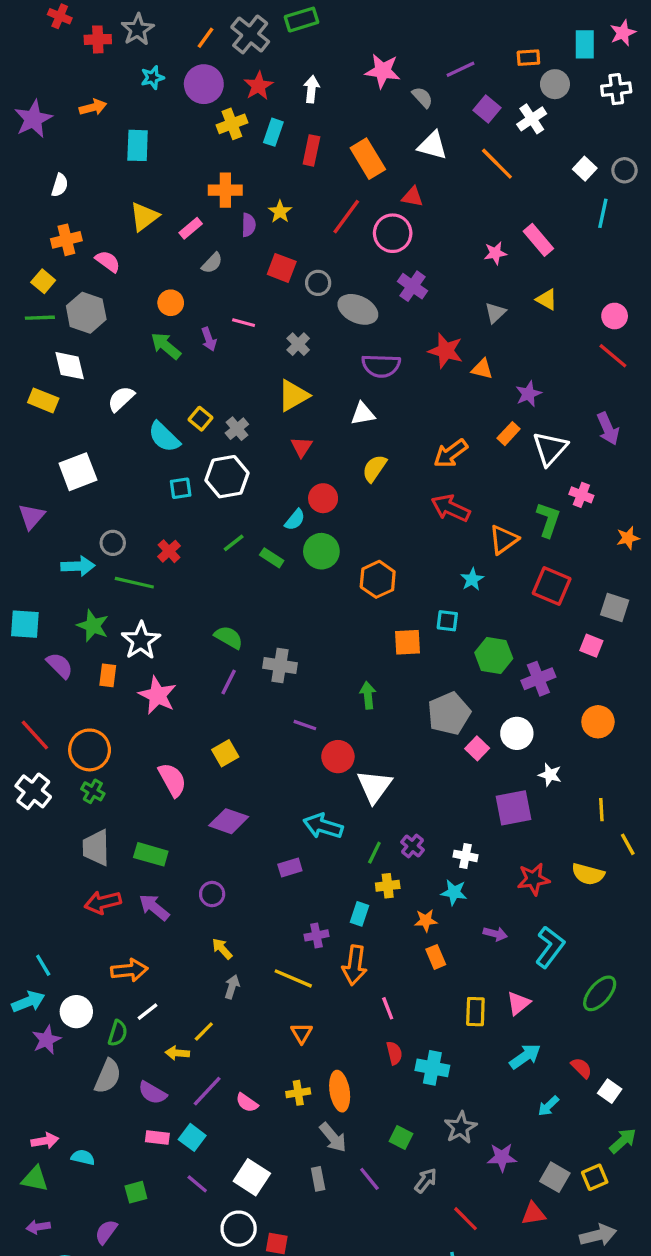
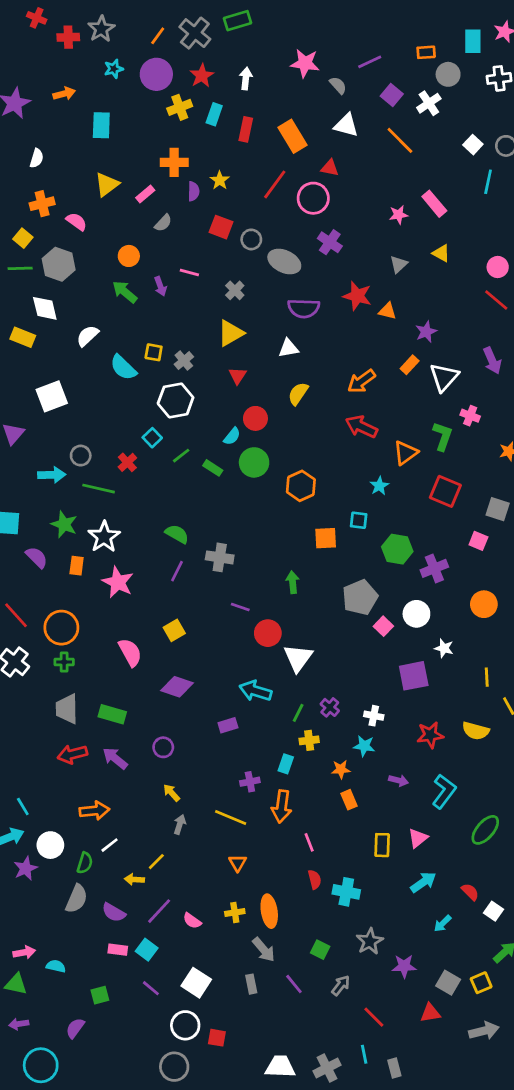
yellow square: (201, 419) -> (154, 352), turned -30
cyan square: (181, 488) -> (152, 438), moved, turned -36
green cross: (93, 791) -> (64, 662), turned -30

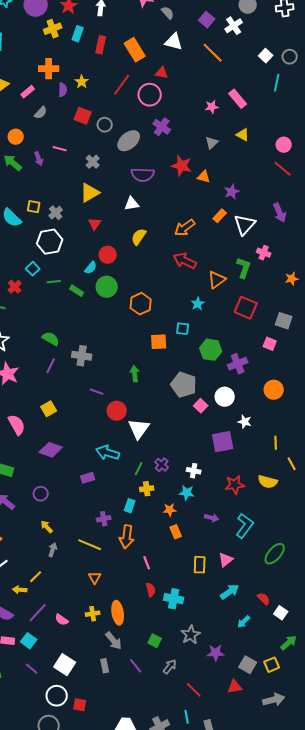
gray ellipse: (284, 261) -> (129, 141), turned -65
green line: (181, 456) -> (54, 282), turned 32
gray pentagon: (360, 597) -> (184, 385), turned -30

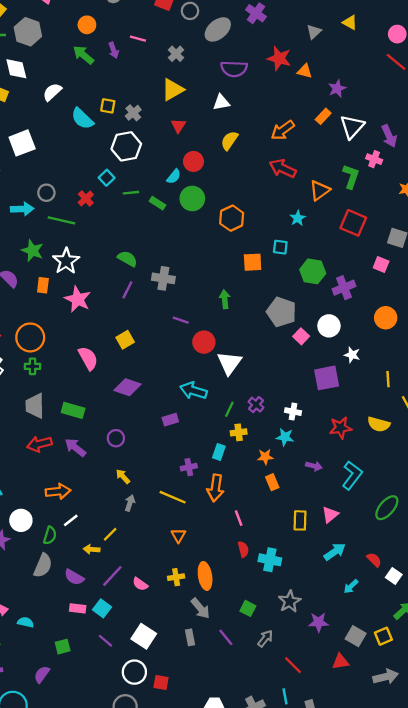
purple arrow: (280, 213) -> (389, 136), moved

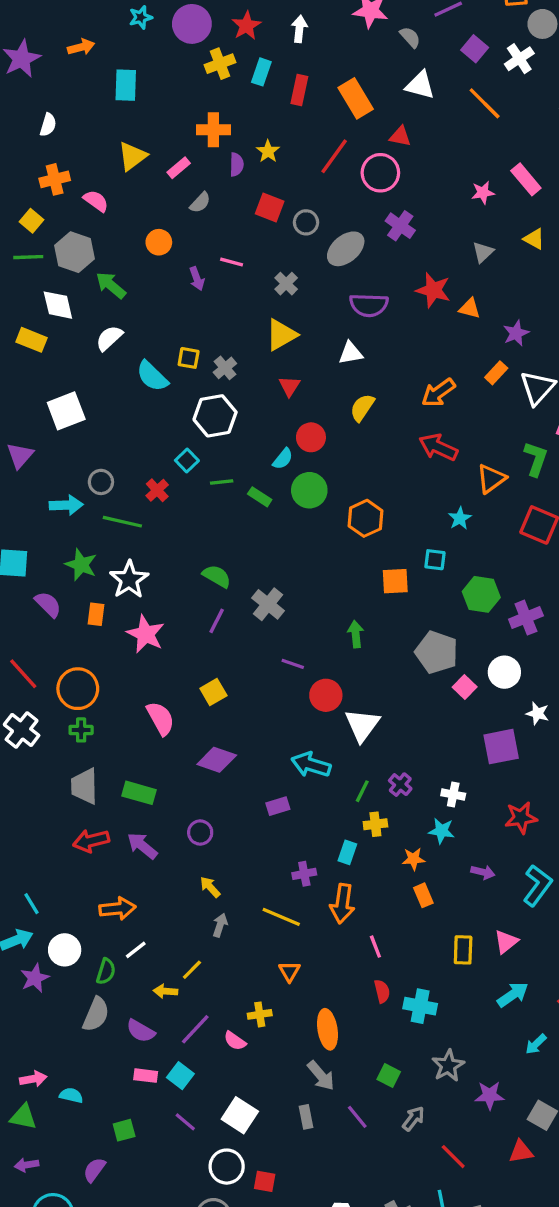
green arrow: (83, 55) -> (111, 285), moved
gray cross: (163, 278) -> (268, 604), turned 30
yellow cross: (176, 577) -> (260, 1014), moved

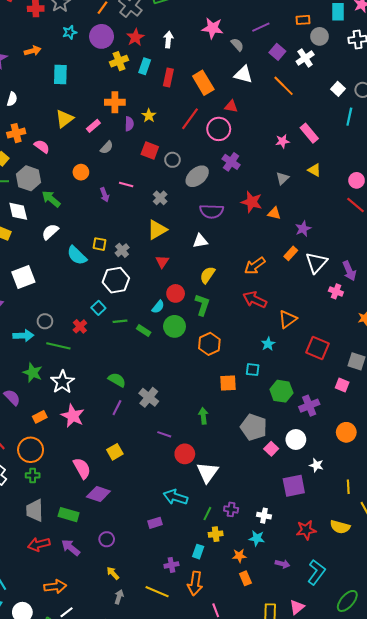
green L-shape: (536, 459) -> (202, 305), moved
orange rectangle: (96, 614) -> (40, 417), moved, turned 56
purple diamond: (217, 760) -> (98, 494), moved
purple cross: (400, 785) -> (231, 509), turned -32

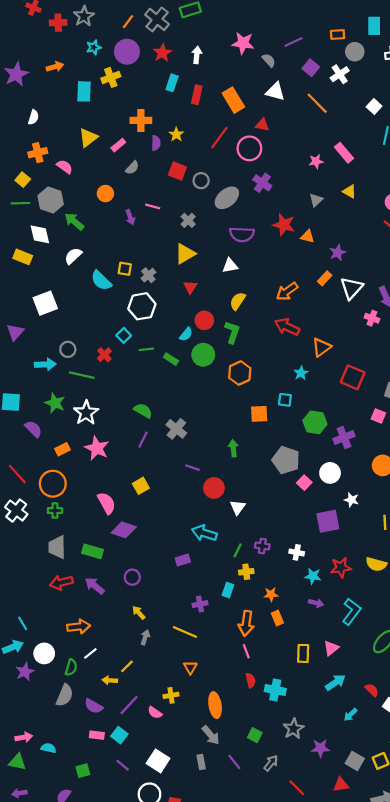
yellow cross: (119, 61) -> (111, 77), moved
white triangle: (207, 472) -> (238, 507), size x0.7
cyan star: (257, 538) -> (313, 576), moved
orange arrow: (195, 583) -> (246, 623), moved

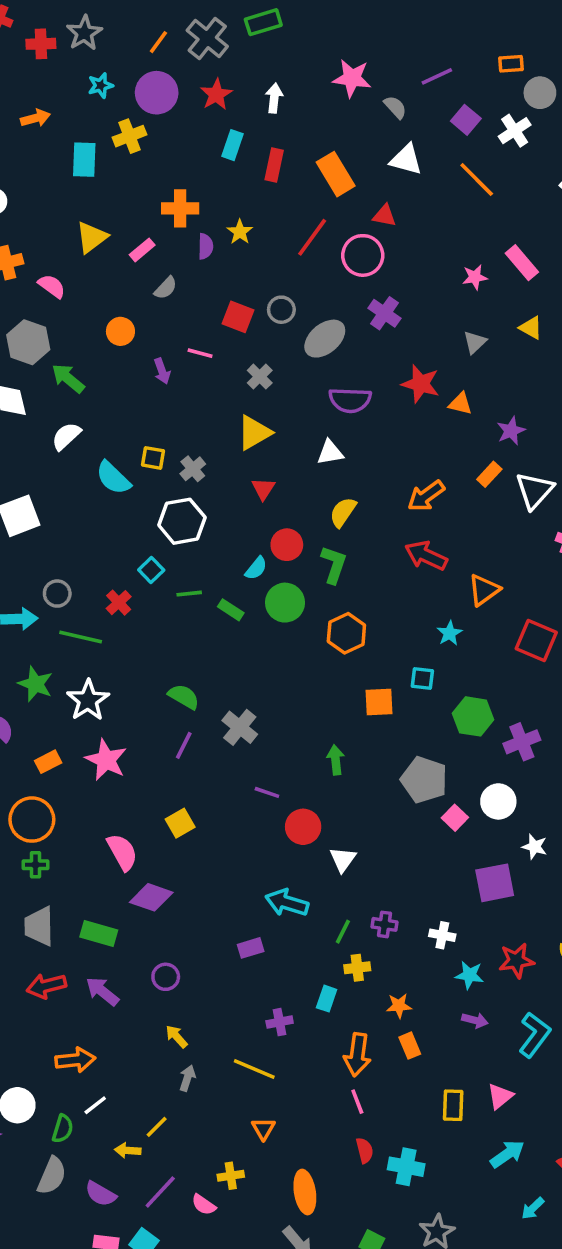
red square: (177, 171) -> (238, 317), moved

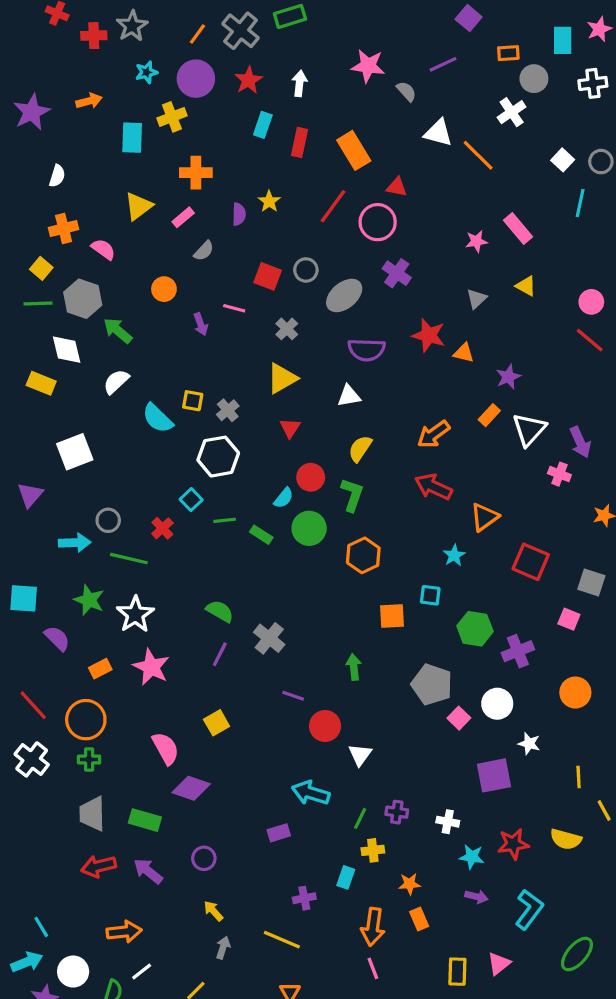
purple square: (466, 120) -> (469, 18), moved
white triangle: (406, 160) -> (438, 133), moved
orange cross: (180, 208) -> (196, 173), moved

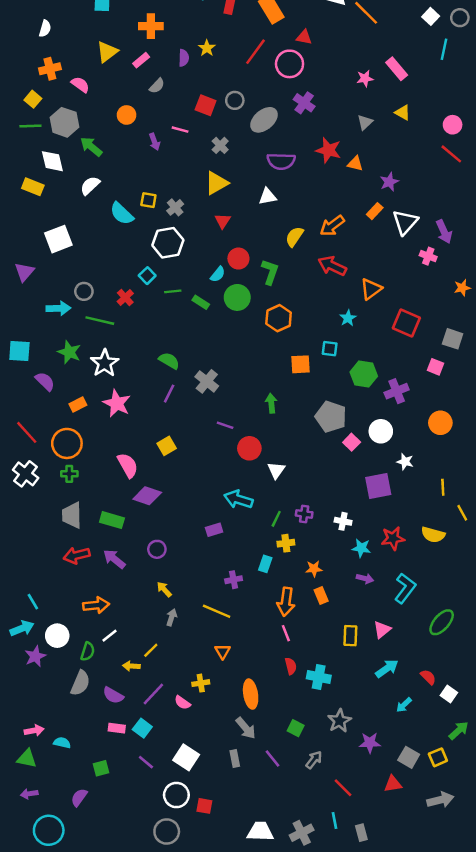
yellow semicircle: (360, 449) -> (294, 237), moved

